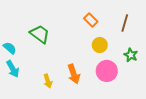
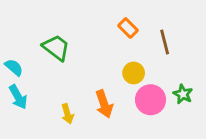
brown line: (125, 23) -> (165, 42), moved, turned -30
yellow circle: (100, 45) -> (134, 73), moved
green star: (131, 55) -> (183, 94), moved

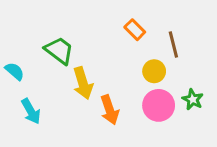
yellow circle: (134, 73) -> (154, 71), moved
cyan arrow: (18, 97) -> (31, 111), moved
yellow arrow: (67, 114) -> (83, 83), moved, size x1.5

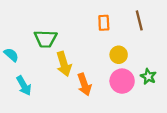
orange rectangle: (135, 30) -> (104, 23), turned 42
brown line: (173, 45) -> (139, 20), moved
green trapezoid: (59, 50) -> (46, 39), turned 145

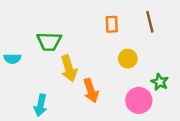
cyan semicircle: (11, 55) -> (12, 59), turned 140
pink circle: (122, 81) -> (139, 100), moved
cyan arrow: (24, 86) -> (41, 105), moved, turned 42

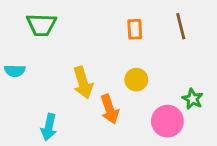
green trapezoid: (49, 41) -> (41, 25), moved
yellow circle: (128, 59) -> (136, 80), moved

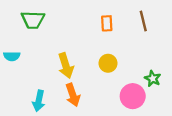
orange arrow: (110, 109) -> (73, 95), moved

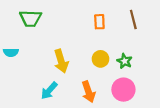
green star: (153, 79) -> (125, 61), moved
orange arrow: (73, 95) -> (88, 92), moved
cyan arrow: (39, 101) -> (49, 91), moved, turned 30

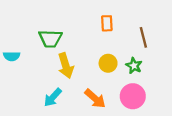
green trapezoid: (30, 18) -> (50, 39), moved
brown line: (133, 20) -> (143, 37), moved
orange arrow: (88, 92) -> (95, 99), turned -30

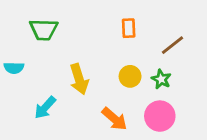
brown line: (143, 37) -> (173, 45), turned 66
green trapezoid: (50, 39) -> (44, 30), moved
cyan arrow: (53, 97) -> (45, 108), moved

